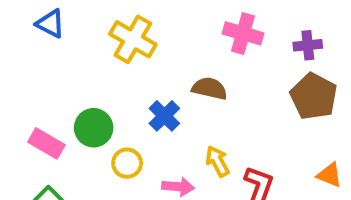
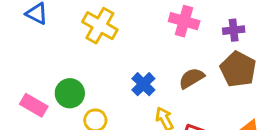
brown semicircle: (210, 88) -> (192, 78), moved, turned -44
blue cross: (164, 116) -> (143, 84), moved

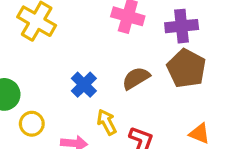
purple cross: (234, 30) -> (182, 26), size x1.4

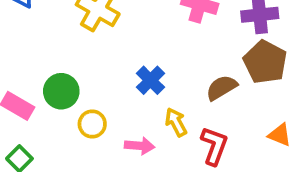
brown semicircle: (136, 78) -> (221, 88), moved

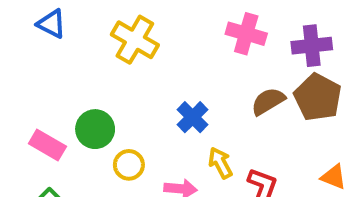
brown semicircle: (221, 88) -> (268, 101), moved

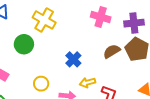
green circle: (95, 129) -> (24, 44), moved
yellow arrow: (220, 163) -> (87, 83), turned -77

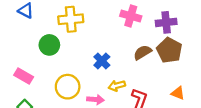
yellow cross: (44, 20) -> (71, 19), turned -35
yellow circle: (41, 84) -> (68, 87), size x1.5

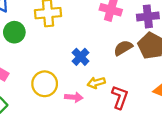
green circle: (49, 45) -> (14, 32), moved

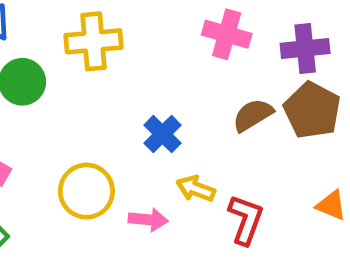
yellow arrow: (96, 83) -> (196, 189), turned 36

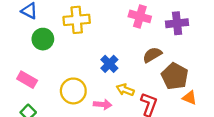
brown pentagon: (312, 110) -> (175, 76), moved

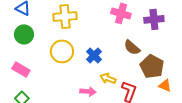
green circle: (43, 39) -> (24, 34), moved
brown semicircle: (152, 55) -> (132, 47), turned -108
yellow circle: (73, 91) -> (62, 51), moved

